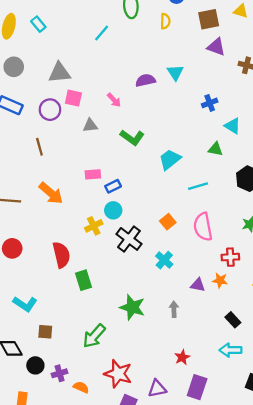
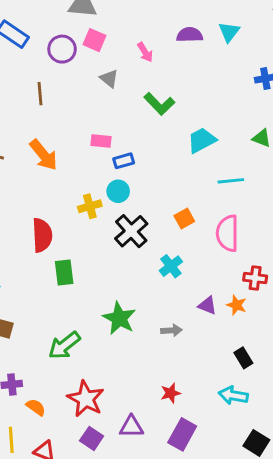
gray triangle: (90, 125) -> (109, 79), turned 35
gray arrow: (174, 309) -> (171, 330), turned 77

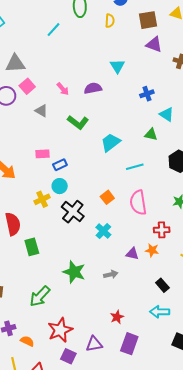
purple semicircle: (190, 35) -> (93, 88), moved
pink square: (94, 40) -> (27, 86), turned 35
red star: (86, 399) -> (60, 330), turned 30

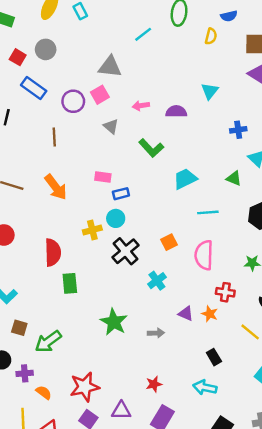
gray triangle: (15, 64) -> (110, 67), moved
pink arrow: (63, 89) -> (141, 106), turned 112
green arrow: (40, 296) -> (48, 342), moved

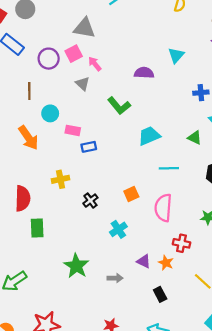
pink arrow: (141, 106) -> (95, 64), moved, turned 56
cyan circle: (116, 218) -> (50, 113), moved
black cross: (126, 251) -> (90, 201), size x0.6
black rectangle: (214, 357) -> (160, 294), moved

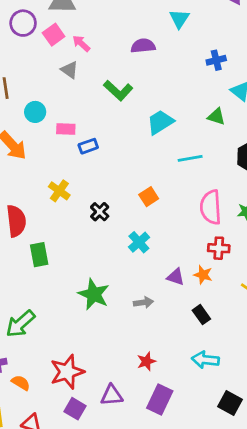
purple circle: (49, 59) -> (23, 23), moved
yellow cross: (60, 179) -> (59, 191), turned -35
pink semicircle: (163, 208) -> (211, 207), moved

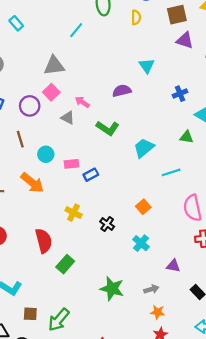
purple circle: (23, 23) -> (30, 106), moved
pink arrow: (81, 43) -> (82, 102), moved
green rectangle: (39, 255) -> (65, 264), turned 60
orange star: (203, 275) -> (158, 312), moved

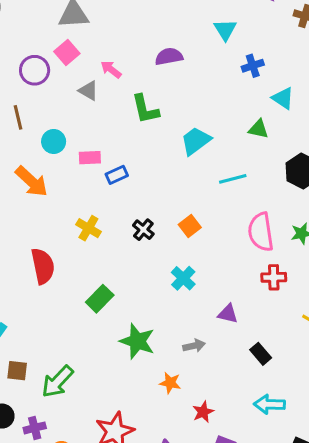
cyan triangle: (147, 66) -> (225, 30), moved
green L-shape: (108, 128) -> (145, 109), turned 40
black cross: (107, 224) -> (143, 230), moved
green rectangle: (65, 264) -> (100, 299), moved
orange star: (158, 312) -> (170, 383), moved

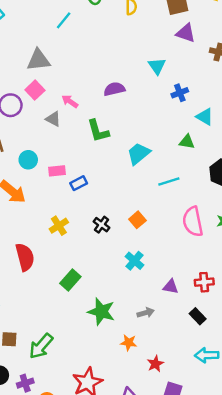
yellow cross: (88, 228) -> (59, 226), turned 30
red cross: (274, 277) -> (204, 282), moved

